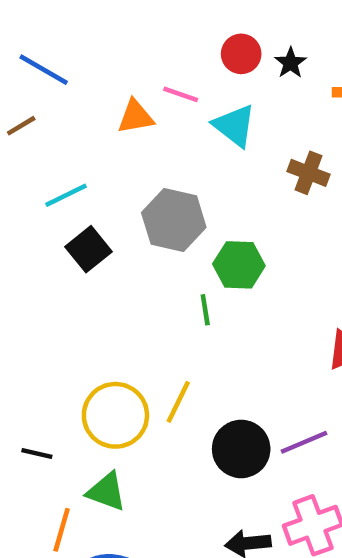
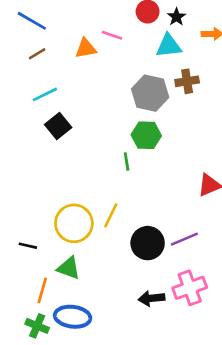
brown line: (21, 126) -> (37, 54), moved
cyan triangle: (234, 126) -> (169, 46), moved, turned -44
brown cross: (309, 173) -> (187, 81), turned -30
gray hexagon: (174, 220) -> (150, 93), moved

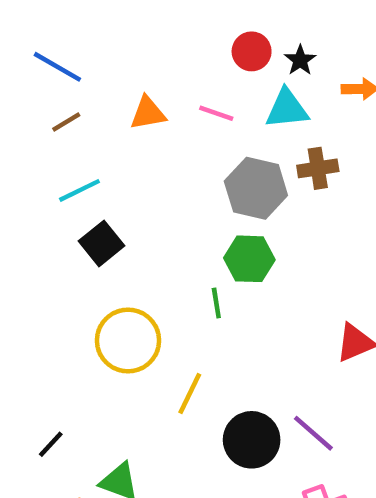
pink line: (112, 35) -> (216, 113), moved
yellow circle: (74, 223) -> (128, 340), moved
purple line: (184, 239) -> (313, 433), turned 64
black line: (28, 246) -> (51, 444), turned -60

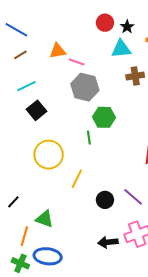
pink line: (216, 113) -> (77, 62), moved
gray hexagon: (256, 188) -> (85, 87), moved
black circle: (252, 440) -> (105, 200), size x0.7

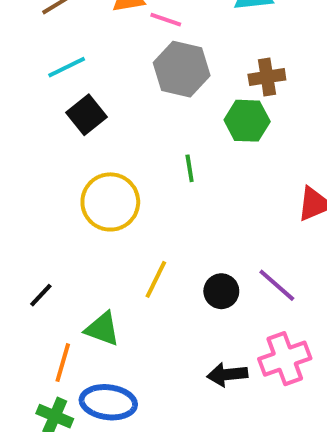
brown cross: (135, 76) -> (267, 77), moved
green hexagon: (104, 117) -> (247, 121), moved
yellow line: (77, 179) -> (156, 279), moved

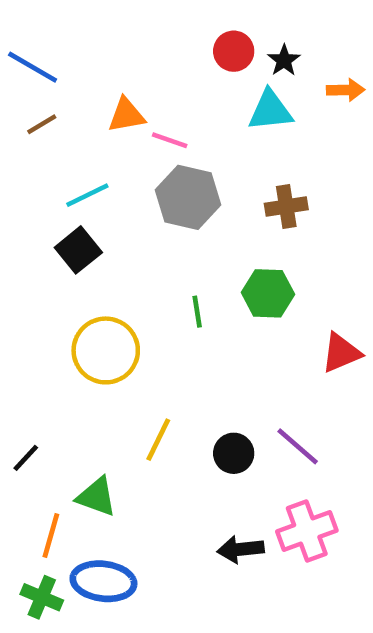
cyan line: (67, 67) -> (87, 195), moved
green hexagon: (247, 121) -> (268, 293), moved

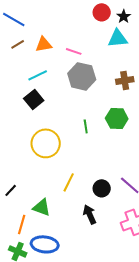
orange triangle: (126, 115) -> (44, 44), moved
black arrow: (241, 549) -> (90, 214), moved, turned 72

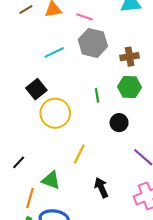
cyan line: (38, 75) -> (54, 52), moved
brown cross: (125, 80) -> (130, 57), moved
black square: (34, 99) -> (36, 89), moved
black circle: (102, 188) -> (119, 123), moved

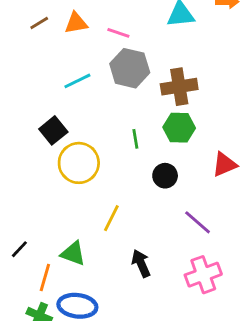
brown cross: (130, 57) -> (179, 87), size x1.4
black line: (19, 162) -> (19, 249), moved

